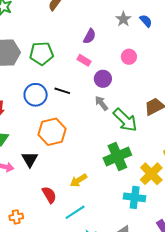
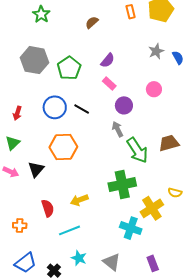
purple semicircle: (90, 36) -> (108, 60), moved
green pentagon: (42, 53) -> (69, 68), turned 30
orange cross: (16, 217) -> (20, 225), moved

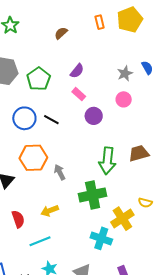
gray star: (156, 51) -> (125, 73), moved
gray arrow: (118, 129) -> (60, 172), moved
green arrow: (137, 150) -> (107, 161), turned 40

